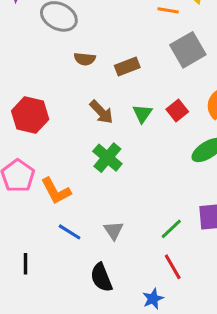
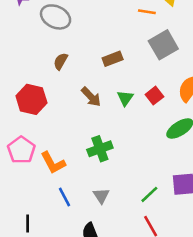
brown semicircle: (85, 59) -> (61, 61), moved, turned 114
green cross: (107, 158) -> (100, 149), moved, turned 30
blue line: (70, 232) -> (64, 197), turned 30

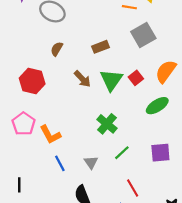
green triangle: (125, 98) -> (111, 80), size x1.6
green cross: (100, 149) -> (107, 124), moved, turned -30
green line: (149, 194) -> (122, 153), moved
black line: (28, 224) -> (19, 185), moved

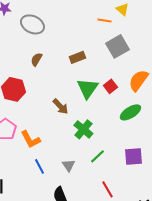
brown arrow: (82, 79) -> (60, 106), moved

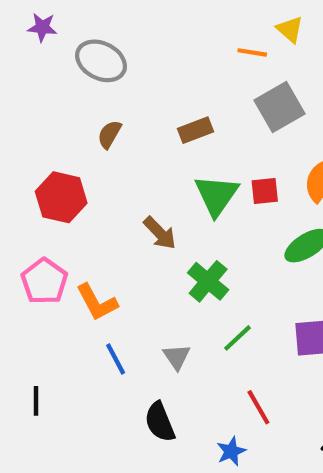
red square: (110, 86) -> (265, 191), turned 32

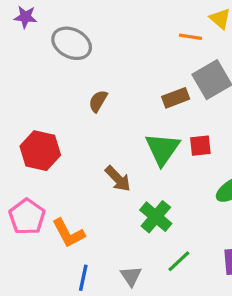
brown rectangle: (195, 130) -> (176, 98), moved
brown semicircle: (109, 134) -> (98, 101), moved
blue line: (116, 359) -> (83, 278), turned 40

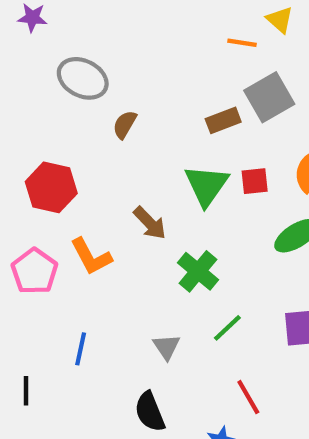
gray ellipse: (72, 43) -> (83, 78), moved
orange L-shape: (68, 233) -> (91, 257), moved
blue line: (83, 278) -> (81, 349), moved

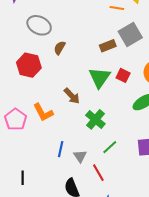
red square: (255, 181) -> (123, 75), turned 32
red hexagon: (51, 187) -> (29, 65), moved
blue line: (81, 349) -> (61, 149), moved
black line: (26, 391) -> (23, 178), moved
red line: (248, 397) -> (98, 173), moved

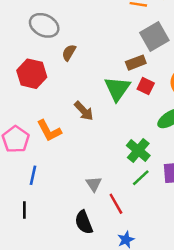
brown rectangle: (108, 46) -> (136, 63), moved
green cross: (95, 119) -> (138, 150), moved
green line: (110, 147) -> (141, 178), moved
blue line: (61, 149) -> (33, 175), moved

